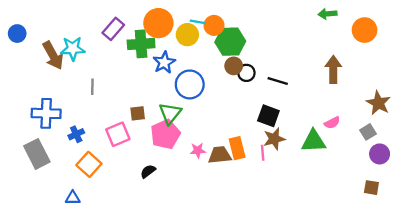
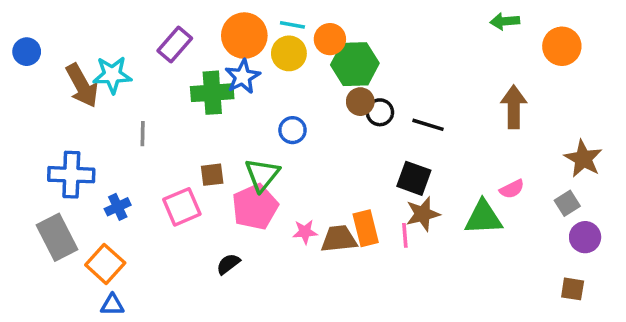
cyan line: (198, 22) -> (292, 25), moved
green cross: (141, 44) -> (212, 93), moved
blue star: (164, 62) -> (243, 77), moved
blue circle: (190, 84) -> (292, 130), size x0.6
orange square: (89, 164) -> (105, 264), moved

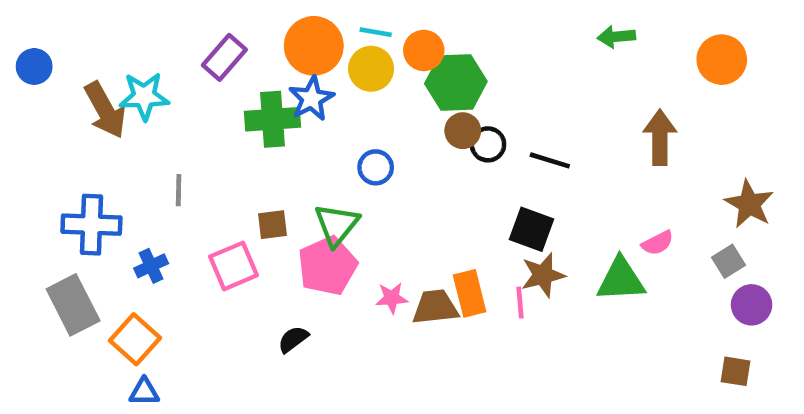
green arrow: (505, 21) -> (616, 37), moved
gray line: (143, 134) -> (179, 190), moved

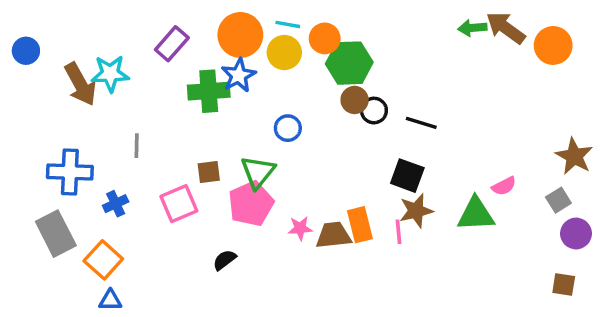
brown arrow: (660, 138) -> (506, 28), moved, turned -54

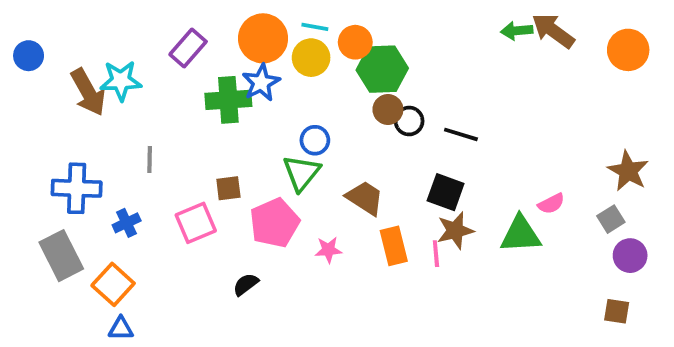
orange circle: (553, 45) -> (628, 50), moved
green triangle: (258, 172) -> (301, 173), moved
brown trapezoid: (333, 235) -> (365, 198), moved, turned 39

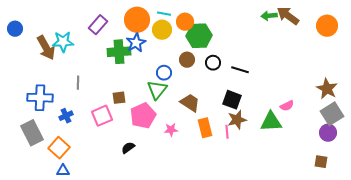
brown circle: (388, 109) -> (187, 60), moved
gray square: (611, 219) -> (332, 114), moved, size x1.6

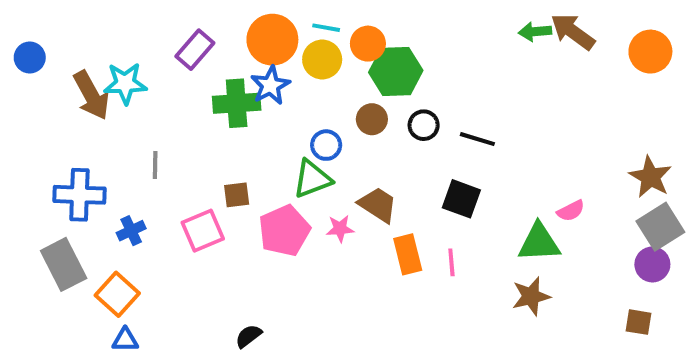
green triangle: (157, 90) -> (312, 179), turned 30
brown star: (237, 120) -> (531, 296), moved
pink star: (171, 130) -> (340, 229), moved
black semicircle: (128, 148) -> (249, 336), moved

